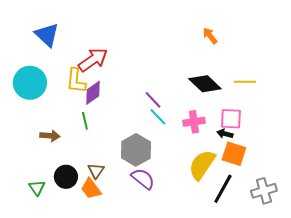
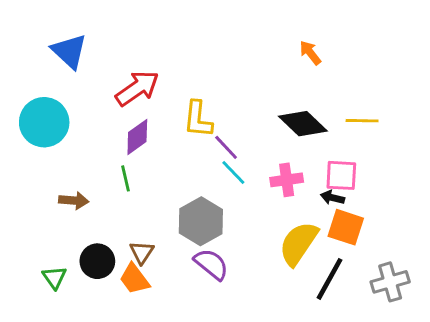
yellow L-shape: (76, 81) -> (198, 119), moved

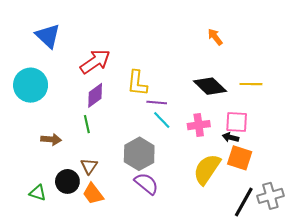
purple line: (226, 147) -> (157, 103), turned -42
brown triangle: (142, 252) -> (89, 166), moved
green triangle: (55, 277) -> (38, 193), turned -36
black line: (330, 279) -> (244, 202), moved

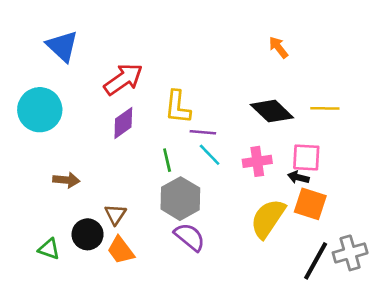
green line: (87, 124) -> (167, 160), moved

